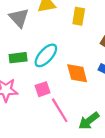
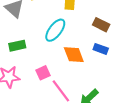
cyan ellipse: (46, 55) -> (55, 30), moved

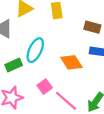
cyan ellipse: (55, 30) -> (35, 50), moved

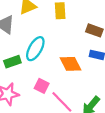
pink square: (45, 87) -> (42, 86), turned -32

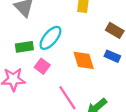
pink square: (42, 86) -> (42, 66), moved

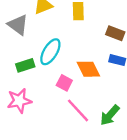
pink square: (42, 66) -> (64, 83), moved

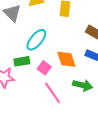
green rectangle: (25, 65) -> (22, 61), moved
green arrow: (110, 115) -> (83, 85), moved, turned -126

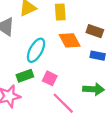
orange diamond: (66, 59) -> (70, 40), moved

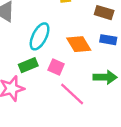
orange diamond: (70, 40) -> (79, 44), moved

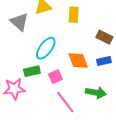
blue rectangle: (108, 40) -> (104, 61), turned -32
pink square: (56, 67) -> (55, 77), turned 32

